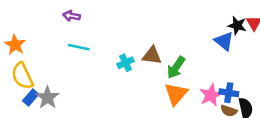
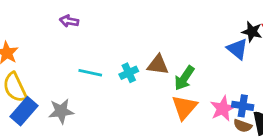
cyan line: (79, 47) -> (90, 73), moved
blue rectangle: (31, 98) -> (24, 111), size x1.5
gray star: (48, 98) -> (61, 111), moved, turned 30

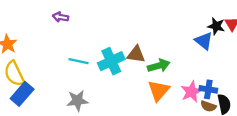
cyan cross: (129, 73) -> (111, 61), size x1.6
green arrow: (184, 78) -> (159, 66), turned -140
gray star: (61, 111) -> (77, 101), moved

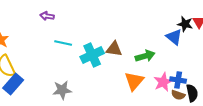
cyan line: (79, 61) -> (63, 43), moved
green arrow: (159, 66) -> (145, 56), moved

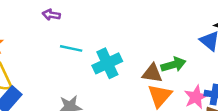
brown triangle: (114, 49) -> (152, 73), moved

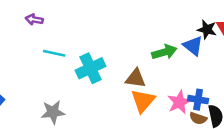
green arrow: (173, 65) -> (164, 52), moved

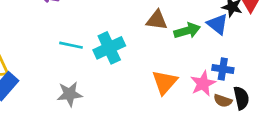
cyan line: (54, 53) -> (71, 45), moved
brown triangle: (136, 78) -> (157, 20), moved
blue cross: (198, 100) -> (223, 69), moved

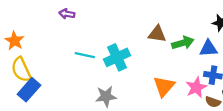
blue triangle: (218, 24) -> (208, 48), moved, turned -42
gray star: (70, 94) -> (106, 96), moved

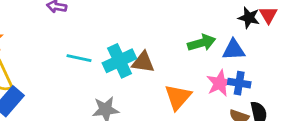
brown triangle: (157, 34) -> (143, 62), moved
pink star: (196, 87) -> (220, 83), moved

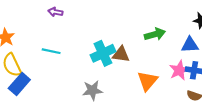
green arrow: (202, 43) -> (155, 34), moved
cyan line: (79, 58) -> (51, 51), moved

